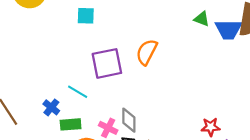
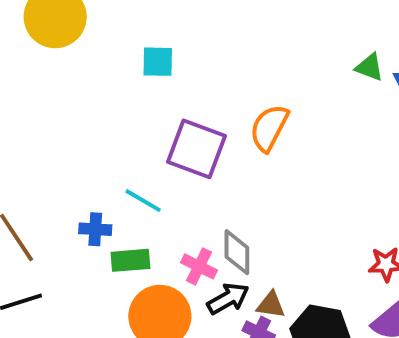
purple square: (107, 63) -> (197, 149), turned 32
blue cross: (51, 107) -> (95, 229), turned -35

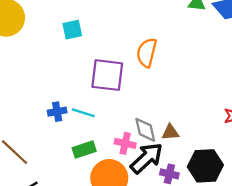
blue cross: (95, 229) -> (57, 112), moved
black arrow: (228, 299) -> (147, 158), size x1.4
brown triangle: (271, 305) -> (170, 132), moved

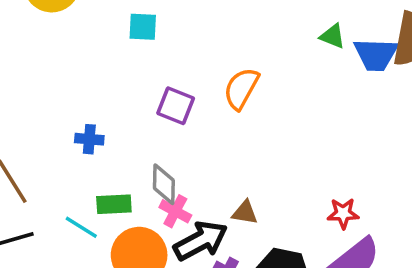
purple square: (107, 75) -> (176, 106), size x0.7
cyan line: (83, 113) -> (81, 227), moved
gray diamond: (145, 130) -> (164, 184), moved

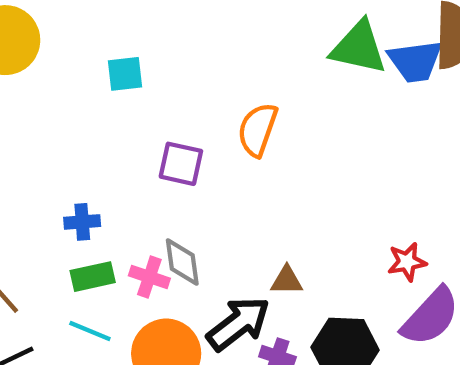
green triangle: (333, 36) -> (359, 48), size x1.8
green rectangle: (114, 204) -> (93, 277), moved
pink cross: (175, 211) -> (149, 277), moved

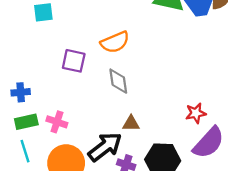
orange semicircle: (258, 130) -> (115, 42), turned -132
gray diamond: (182, 262) -> (118, 81), moved
cyan line: (90, 331) -> (25, 151), turned 50

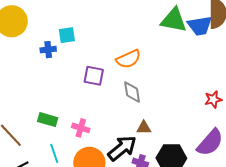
blue cross: (21, 92) -> (48, 50), moved
red star: (196, 113) -> (213, 99), moved
green rectangle: (26, 122) -> (48, 120), moved, turned 30

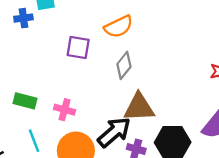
gray diamond: (132, 92) -> (124, 65), turned 50
brown triangle: (144, 128) -> (139, 107), size x1.8

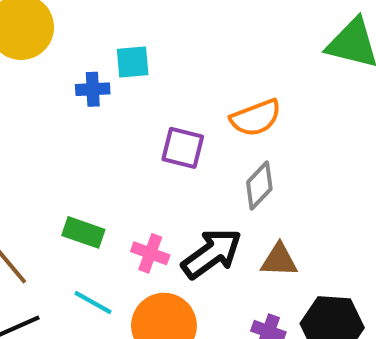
brown triangle: (139, 107) -> (279, 260), size x0.7
black arrow: (114, 132) -> (212, 254), moved
cyan line: (34, 141) -> (93, 303), turned -45

